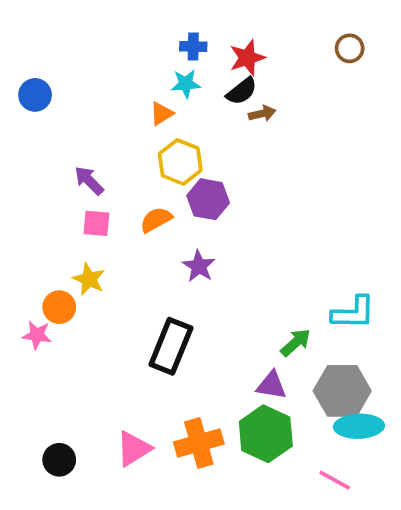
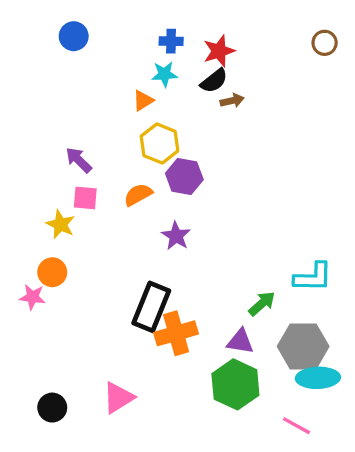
brown circle: (350, 48) -> (325, 43), moved
blue circle: (35, 95) -> (74, 36), moved
yellow star: (89, 279) -> (60, 224), moved
orange cross: (199, 443) -> (176, 333), moved

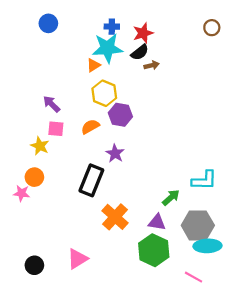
cyan star: (164, 74) -> (108, 48), size x1.8
black rectangle: (151, 307) -> (91, 180), moved
orange cross: (176, 333) -> (115, 217), turned -32

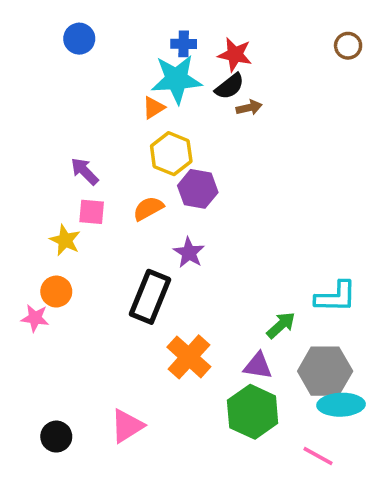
red star: (143, 33) -> (235, 55), turned 30

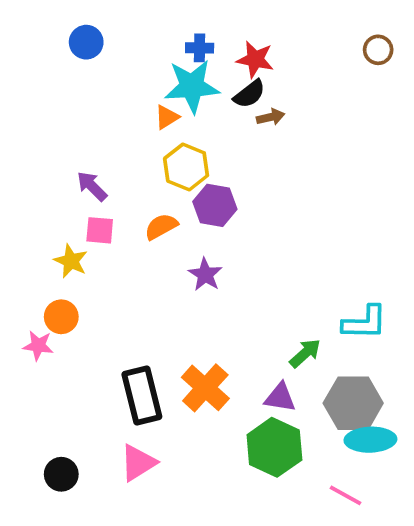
black rectangle: (150, 297) -> (142, 396), moved, turned -36

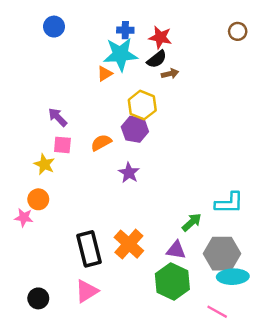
yellow hexagon: (186, 167) -> (142, 105), moved

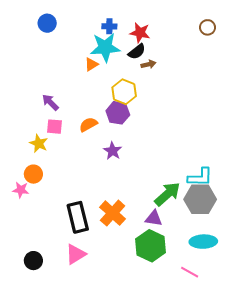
green arrow: (192, 222) -> (167, 194), size x1.5
gray hexagon: (222, 254) -> (200, 199), moved

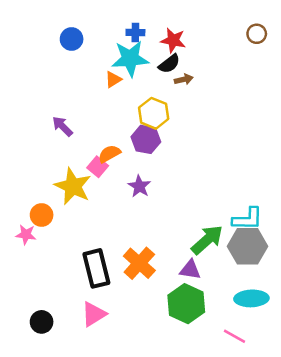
blue circle: (47, 23) -> (72, 39), moved
pink square: (55, 127) -> (98, 167), moved, turned 35
yellow star: (39, 143) -> (73, 186), moved, size x1.6

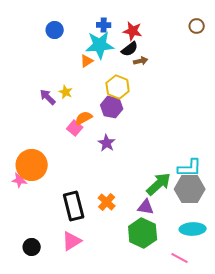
yellow star: (73, 186) -> (66, 92), moved, size x0.5
orange circle: (42, 215) -> (32, 165), size x1.8
orange cross: (139, 263) -> (107, 202), size x0.7

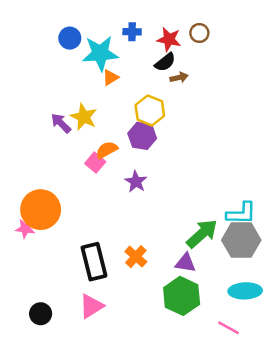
brown circle: (197, 26) -> (199, 33), moved
cyan star: (100, 45) -> (100, 53), moved
yellow star: (66, 92) -> (84, 117), size x1.5

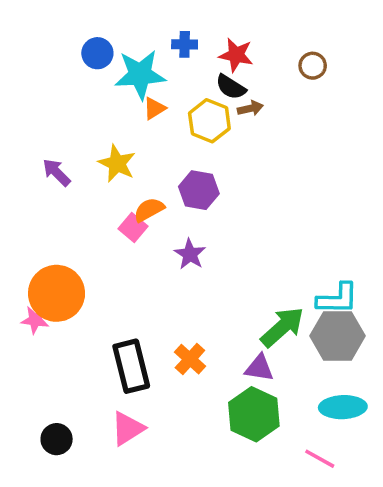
brown circle: (199, 33) -> (313, 66), moved
black semicircle: (165, 62) -> (231, 87), turned 70
yellow hexagon: (150, 110) -> (209, 121), moved
purple arrow: (61, 123) -> (57, 172), moved

